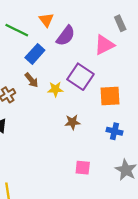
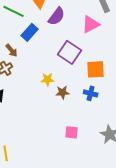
brown arrow: (32, 80) -> (12, 50), moved
yellow star: (55, 89) -> (48, 79), moved
blue cross: (115, 131) -> (91, 93), moved

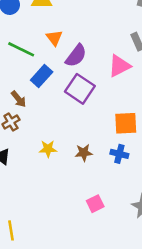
purple square: (70, 52) -> (80, 89), moved
yellow star: (48, 79) -> (48, 149), moved
pink square: (72, 132) -> (95, 204), turned -32

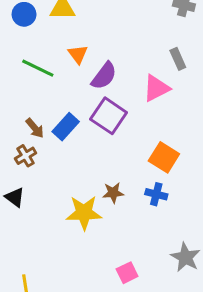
blue rectangle: (42, 76) -> (66, 127), moved
orange square: (126, 123) -> (164, 157), turned 35
yellow star: (48, 149) -> (84, 213), moved, size x1.6
pink square: (95, 204) -> (127, 273), moved

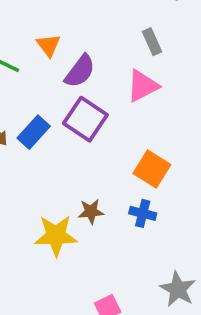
gray rectangle: (178, 59) -> (152, 42), moved

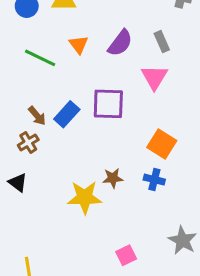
purple semicircle: (80, 71) -> (120, 43), moved
pink triangle: (143, 86) -> (154, 77), turned -32
purple square: (85, 119) -> (108, 104), turned -32

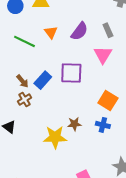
brown cross: (28, 142) -> (25, 99), moved

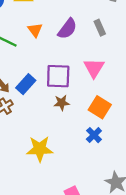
pink triangle: (103, 55) -> (94, 68), moved
brown star: (74, 124) -> (62, 103), moved
blue cross: (103, 125) -> (94, 135), turned 32

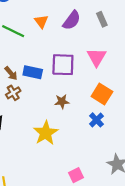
blue rectangle: (26, 84) -> (33, 72), turned 60
brown star: (62, 103) -> (62, 102), moved
yellow star: (40, 149) -> (46, 133), turned -30

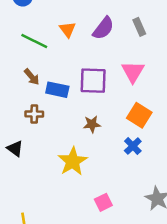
brown arrow: (11, 73) -> (32, 77), moved
brown cross: (13, 93) -> (34, 114), turned 32
pink square: (76, 175) -> (103, 202), moved

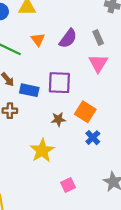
pink triangle: (133, 72) -> (98, 63), moved
orange square: (139, 115) -> (85, 112), moved

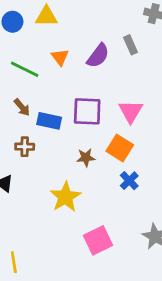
gray rectangle: (98, 37) -> (131, 45), moved
pink triangle: (98, 63) -> (131, 111), moved
pink square: (68, 185) -> (98, 240), size x1.5

